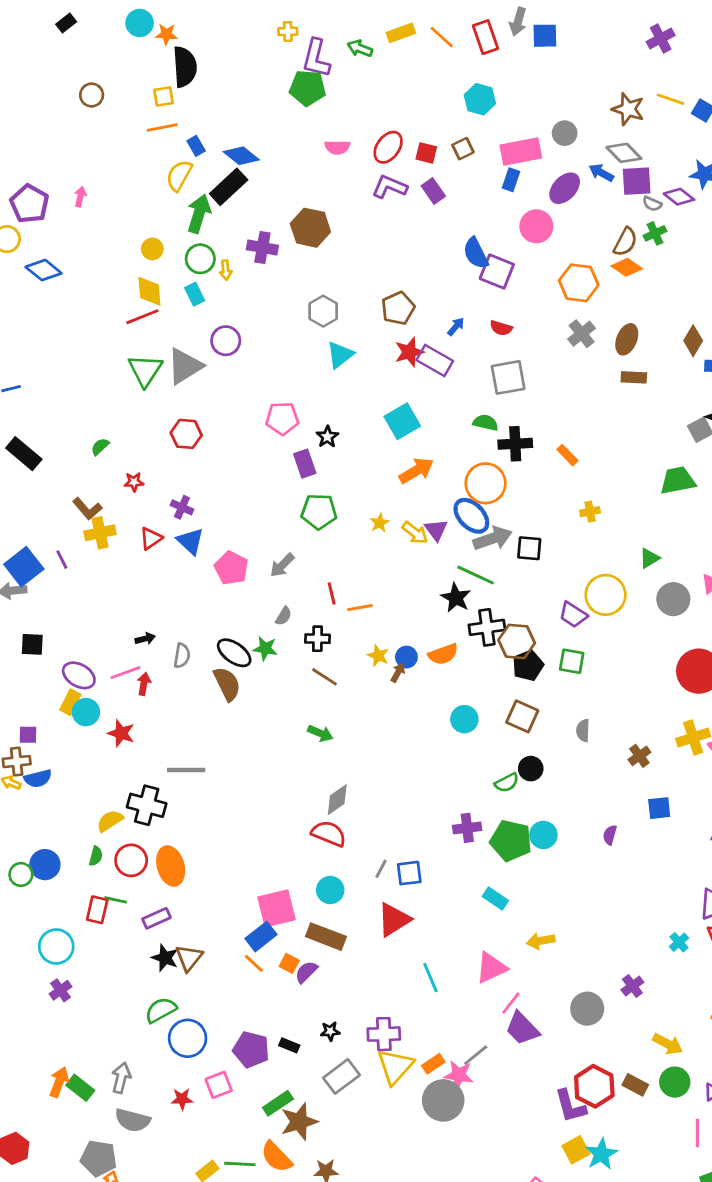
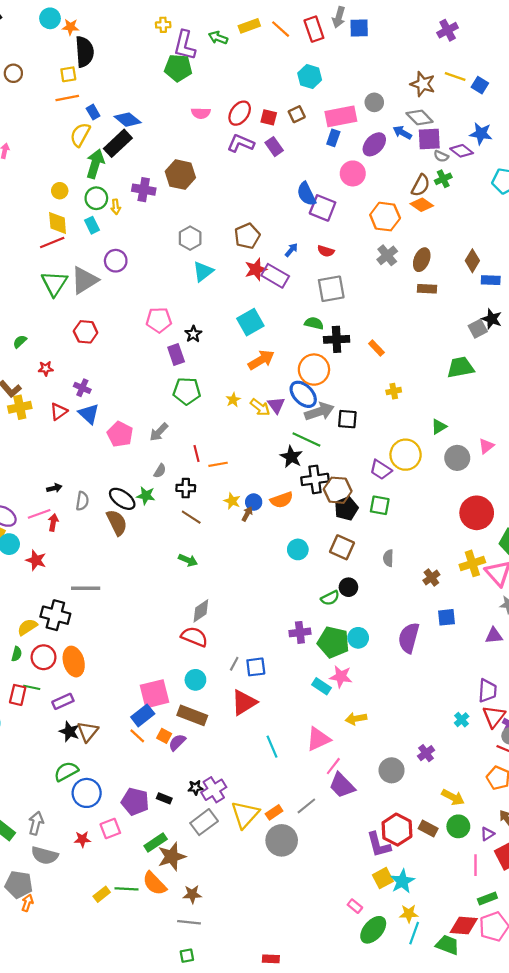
purple semicircle: (610, 835) -> (409, 638), size x2.0
purple cross: (384, 1034) -> (214, 790), moved, turned -30
pink star: (459, 1075) -> (341, 677), moved

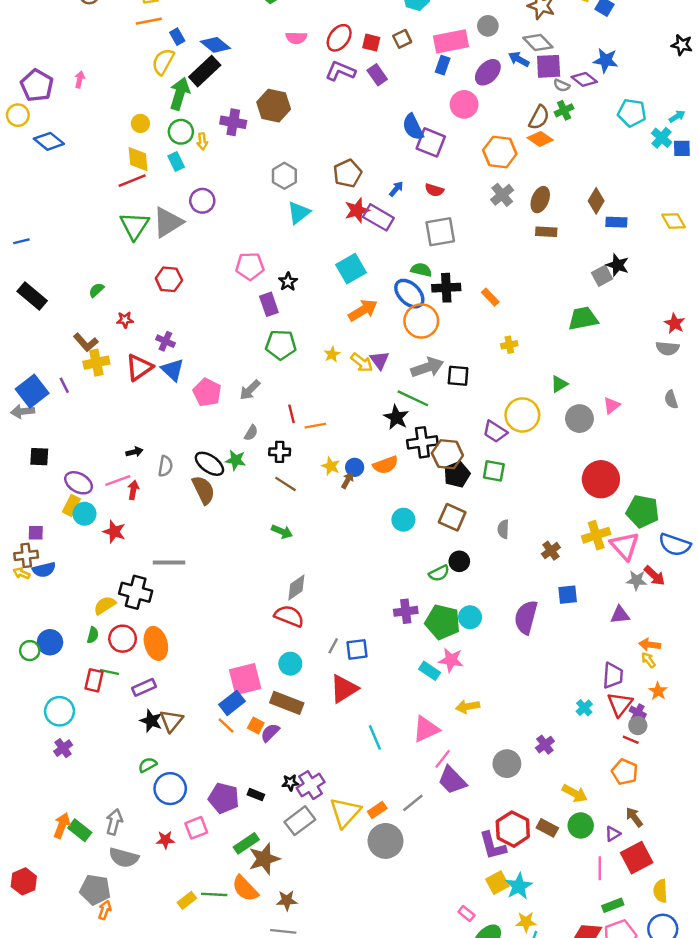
blue ellipse: (303, 394) -> (409, 294), moved
red triangle: (59, 412) -> (139, 367), size x1.4
green semicircle: (66, 771) -> (148, 765), size x0.7

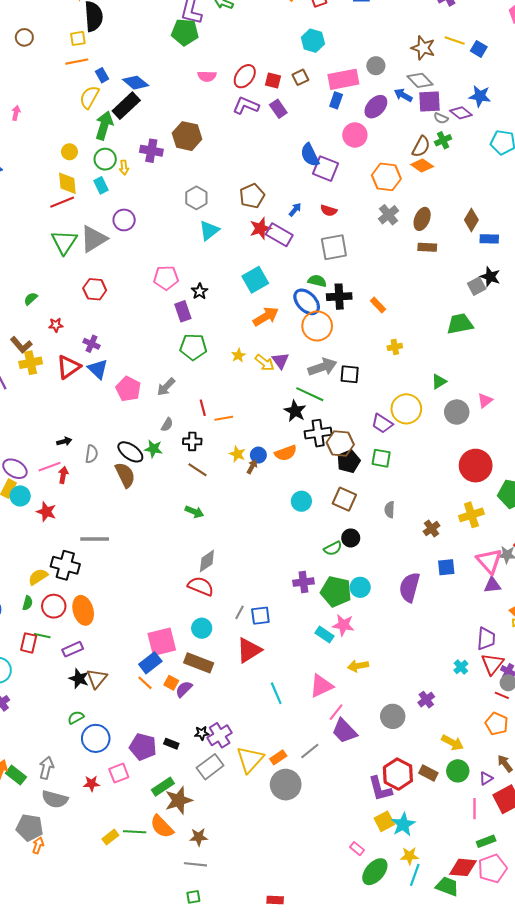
pink triangle: (625, 546) -> (489, 561), moved

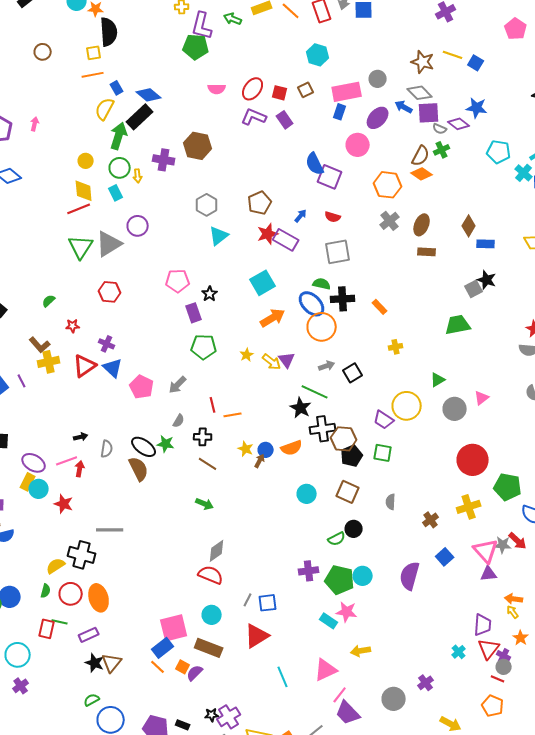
gray arrow: (322, 367) -> (327, 366), size x0.6
black square: (350, 374) -> (353, 373), turned -36
blue square: (446, 567) -> (445, 557), turned -36

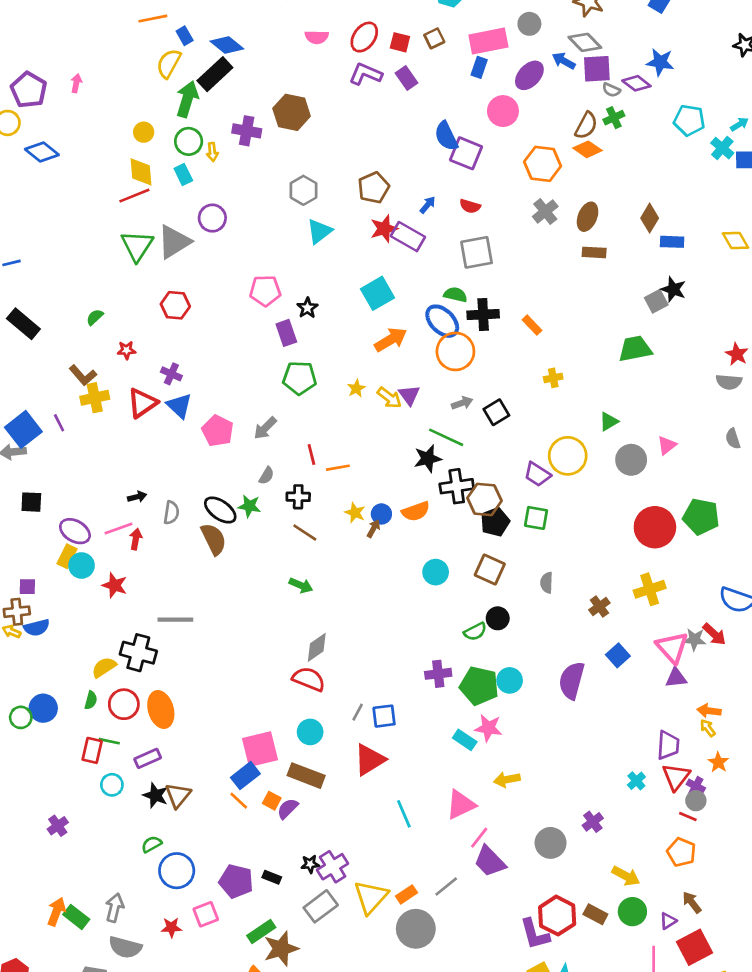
black star: (301, 408) -> (428, 458), turned 30
green pentagon: (508, 487) -> (701, 517), moved
cyan circle: (18, 655) -> (112, 785), moved, size x0.7

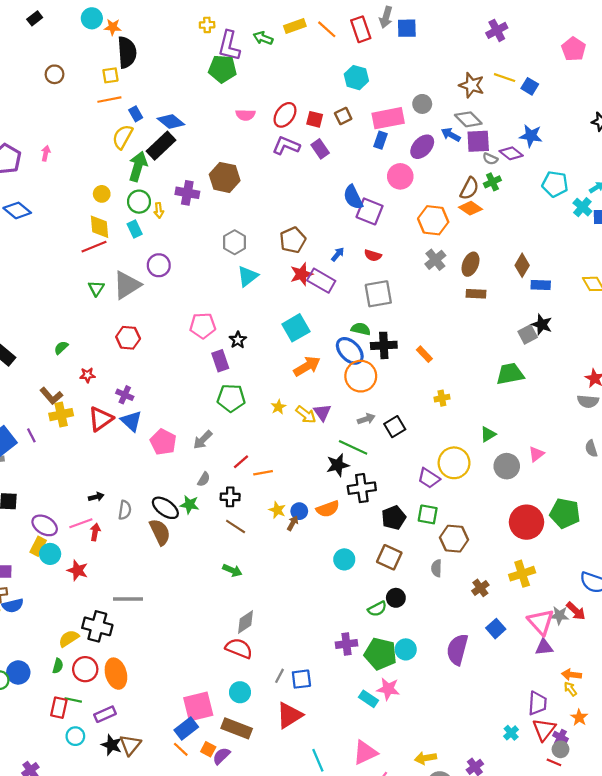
green triangle: (137, 246) -> (96, 288), size x0.6
red line: (311, 455) -> (241, 462), turned 63
brown hexagon: (484, 499) -> (454, 539), moved
yellow arrow: (507, 780) -> (425, 758), moved

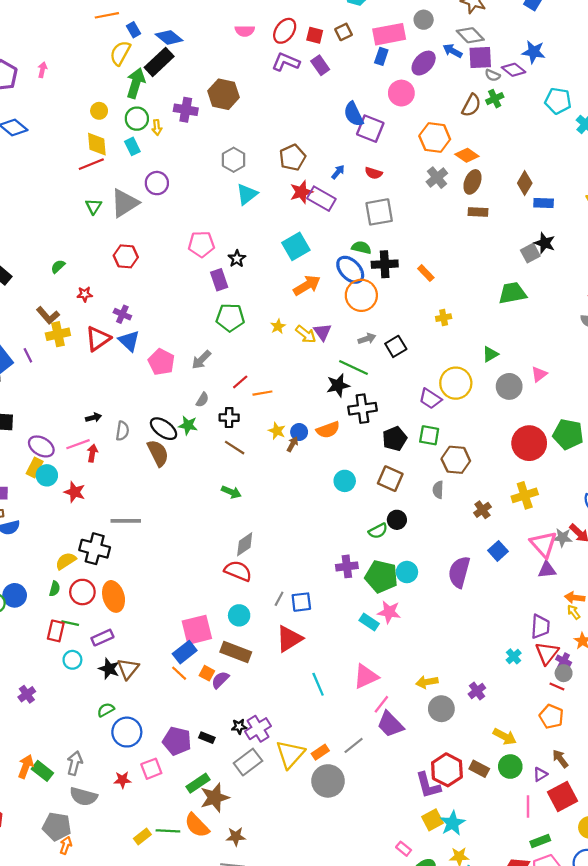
orange diamond: (470, 208) -> (467, 155), moved

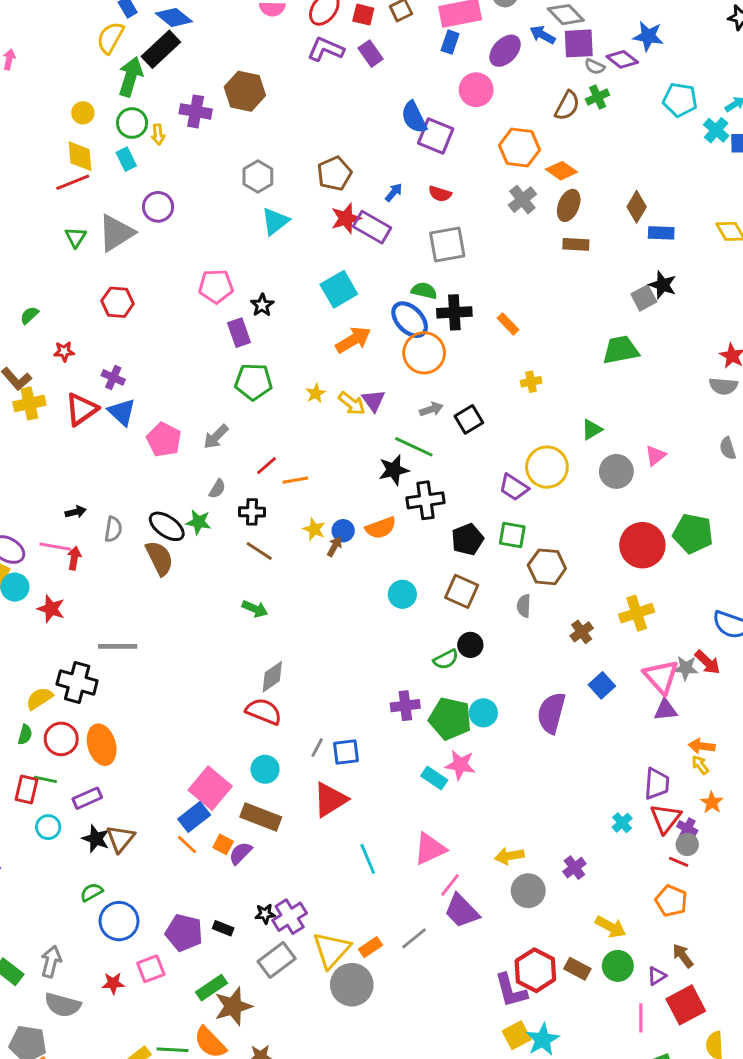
pink line: (78, 444) -> (55, 547), turned 30
pink square: (197, 630) -> (210, 788), turned -36
gray circle: (328, 781) -> (352, 985), moved

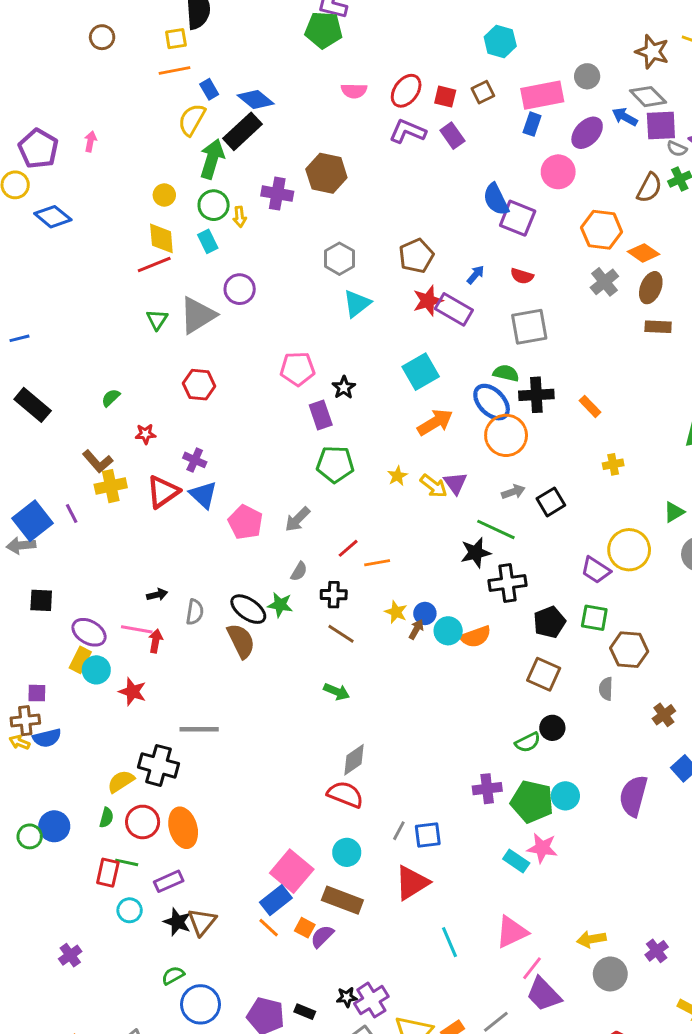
orange semicircle: (381, 528) -> (476, 637), moved
cyan circle: (402, 594) -> (448, 631), moved

